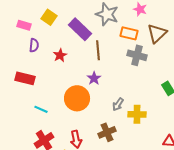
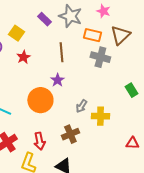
yellow square: (49, 17) -> (16, 33), moved
purple rectangle: (80, 29) -> (44, 19), moved, size x0.6

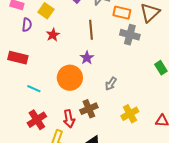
yellow cross: (100, 116) -> (130, 114), moved, turned -30
brown cross: (70, 134) -> (89, 109), moved

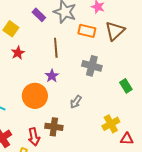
gray cross: (130, 35) -> (92, 66), moved
brown cross: (89, 109) -> (54, 127), turned 30
yellow cross: (130, 114) -> (111, 124), moved

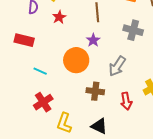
gray arrow: (76, 102) -> (117, 66), size x1.5
red arrow: (34, 137) -> (126, 101), moved

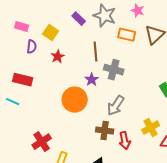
gray cross: (133, 30) -> (114, 70), moved
cyan line: (40, 71) -> (13, 102), moved
brown cross: (95, 91) -> (105, 131), moved

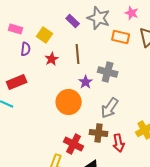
brown line: (96, 52) -> (78, 54), moved
red rectangle: (23, 80) -> (17, 82), turned -36
red cross: (42, 142) -> (74, 144), moved, turned -30

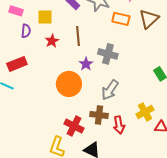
yellow square: (45, 35) -> (45, 17), turned -35

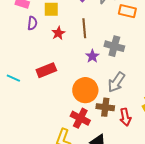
red rectangle: (17, 64) -> (46, 70), moved
orange circle: (69, 84) -> (85, 90), moved

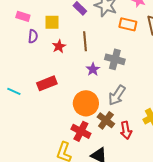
brown cross: (105, 107) -> (106, 120), turned 30

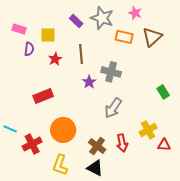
cyan line: (14, 91) -> (10, 129), moved
orange circle: (86, 103) -> (63, 130), moved
brown cross: (106, 120) -> (97, 146), moved
red cross: (81, 131) -> (32, 144), moved, turned 36

